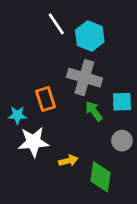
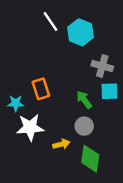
gray cross: (84, 78) -> (102, 66), moved, size x0.7
gray circle: (122, 141) -> (84, 126), moved

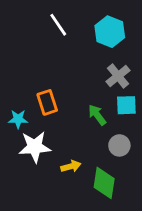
cyan hexagon: (81, 32) -> (110, 32), moved
gray cross: (102, 66) -> (118, 76), turned 35
gray circle: (84, 126) -> (119, 145), moved

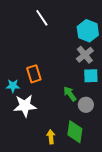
cyan hexagon: (110, 32) -> (88, 31), moved
green arrow: (97, 115) -> (70, 94), moved
yellow arrow: (71, 166) -> (51, 137), moved, turned -80

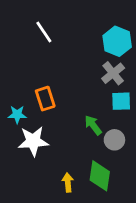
white line: (42, 18) -> (44, 32), moved

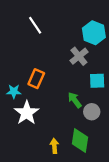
gray cross: (113, 73) -> (79, 56), moved
orange rectangle: (45, 99) -> (36, 79), turned 42
white star: (33, 141) -> (27, 113), turned -30

